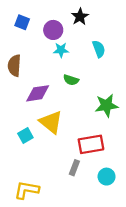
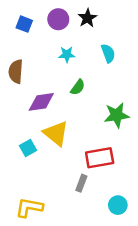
purple circle: (53, 30) -> (58, 19), moved
green semicircle: (71, 80) -> (78, 87), turned -72
cyan circle: (107, 177) -> (118, 205), moved

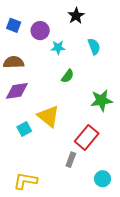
purple circle: (58, 19) -> (40, 31), moved
blue square: (24, 24) -> (14, 25), moved
brown semicircle: (16, 71) -> (14, 62), turned 84
purple diamond: (41, 102) -> (17, 91), moved
red rectangle: (100, 158) -> (87, 137), turned -40

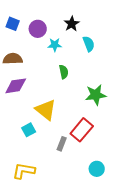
black star: (76, 16) -> (72, 24), moved
green semicircle: (68, 76) -> (64, 72), turned -48
cyan square: (24, 129) -> (29, 130), moved
gray rectangle: (71, 160) -> (62, 144), moved

